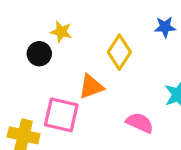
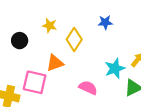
yellow star: (61, 32) -> (50, 26), moved

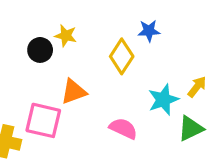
yellow diamond: (74, 39) -> (122, 56), moved
black circle: (20, 41) -> (40, 50), moved

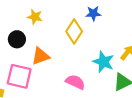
black circle: (40, 50) -> (17, 39), moved
cyan star: (163, 100) -> (103, 62), turned -30

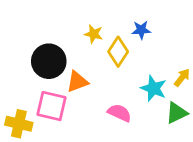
yellow star: (35, 17) -> (94, 34), moved
black circle: (17, 39) -> (49, 61), size x1.6

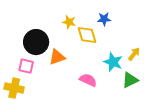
yellow diamond: (118, 52) -> (87, 35), turned -50
pink square: (51, 106) -> (26, 66), moved, size x0.7

